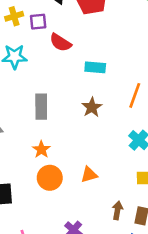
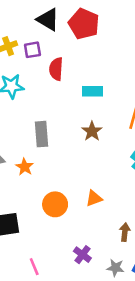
red semicircle: (60, 43) -> (56, 69), turned 65
orange star: (41, 149) -> (25, 167), moved

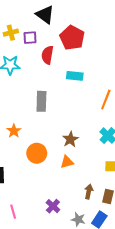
red pentagon: (84, 24) -> (72, 38), moved
brown star: (92, 131) -> (70, 139), moved
gray rectangle: (42, 134) -> (41, 101), moved
orange circle: (55, 204) -> (37, 153), moved

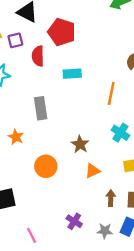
orange star: (14, 131) -> (16, 137), moved
orange triangle: (67, 162) -> (93, 171), moved

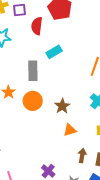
cyan rectangle: (72, 74) -> (54, 52), moved, turned -35
orange circle: (46, 166) -> (33, 101), moved

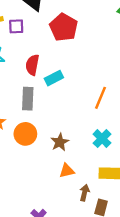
red semicircle: (37, 26) -> (32, 65), moved
brown arrow: (82, 156) -> (84, 193), moved

